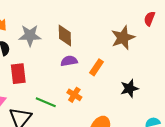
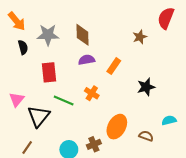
red semicircle: (149, 19) -> (166, 18), size x1.5
brown star: (123, 38) -> (140, 37), size x0.6
red rectangle: (18, 74) -> (49, 72), moved

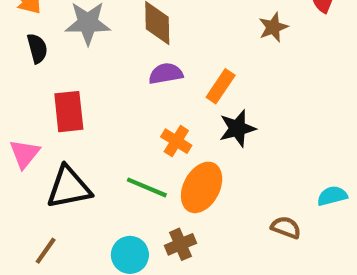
red rectangle: (49, 72) -> (69, 112), moved
black star: (146, 87) -> (237, 128), moved
green line: (64, 101) -> (147, 187), moved
black triangle: (39, 116) -> (69, 187), turned 40
orange ellipse: (117, 127) -> (202, 187), moved

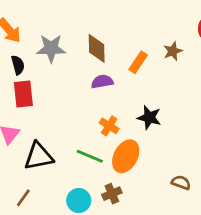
orange rectangle: (221, 86) -> (138, 62), moved
red rectangle: (69, 112) -> (23, 94), moved
black star: (237, 128) -> (149, 118), turned 30

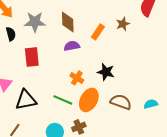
red rectangle: (23, 94) -> (32, 57), moved
brown semicircle: (181, 183) -> (121, 102), moved, size x1.5

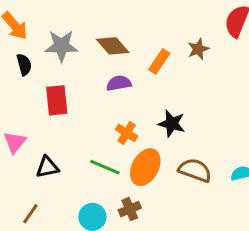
brown diamond: (68, 22) -> (113, 46), turned -40
black triangle: (26, 100) -> (47, 167), size x0.7

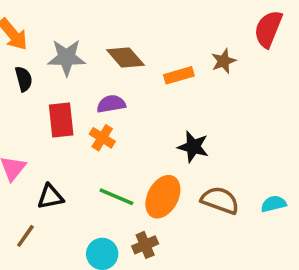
orange rectangle: (159, 61) -> (179, 75), turned 40
purple semicircle: (119, 83) -> (111, 104), moved
orange cross: (127, 133) -> (102, 138), moved
brown line: (30, 214) -> (25, 236), moved

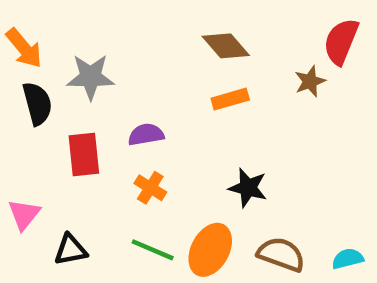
brown diamond: (125, 57) -> (226, 46), moved
brown star: (224, 61) -> (310, 81), moved
black semicircle: (24, 79) -> (37, 104), size x1.4
orange cross: (102, 138) -> (150, 188), moved

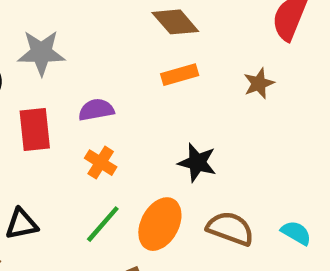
brown star: (310, 81) -> (259, 83), moved
green line: (153, 250) -> (103, 224), turned -72
cyan semicircle: (348, 259) -> (296, 233), turned 44

